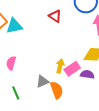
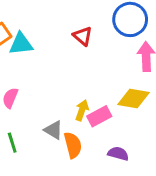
purple semicircle: (87, 74) -> (118, 154), moved
gray triangle: (42, 81) -> (53, 130), turned 48

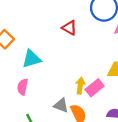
cyan triangle: (21, 44) -> (31, 59), moved

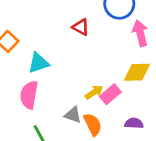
yellow arrow: (80, 86) -> (94, 92), turned 49
pink semicircle: (23, 87) -> (29, 95), size x1.5

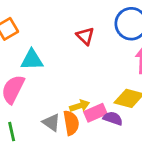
purple semicircle: (134, 123) -> (113, 118), moved
orange semicircle: (93, 124) -> (71, 123), moved

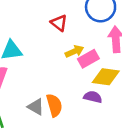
yellow arrow: (80, 106) -> (74, 51), moved
pink rectangle: (95, 113) -> (88, 59), moved

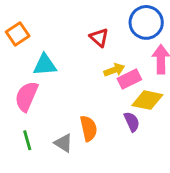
purple semicircle: (93, 97) -> (132, 122), turned 48
gray triangle: (36, 107) -> (63, 143), moved

